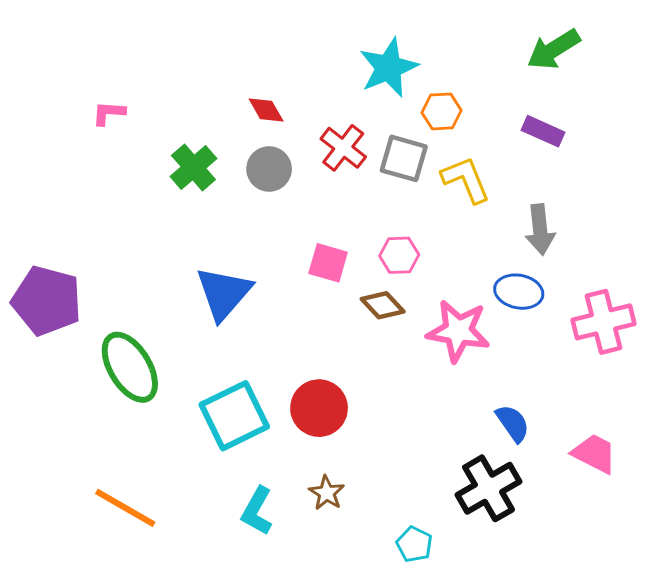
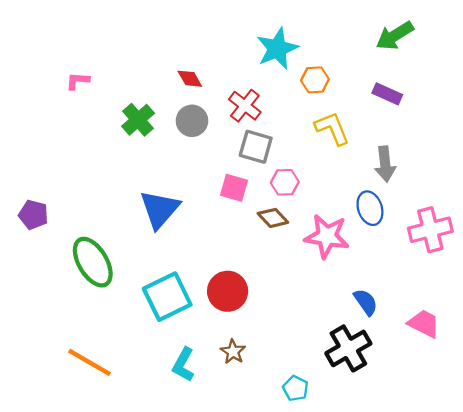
gray square: (404, 158) -> (256, 147), moved
blue ellipse: (519, 292) -> (370, 208), turned 60
purple pentagon: (47, 301) -> (33, 215), size x0.6

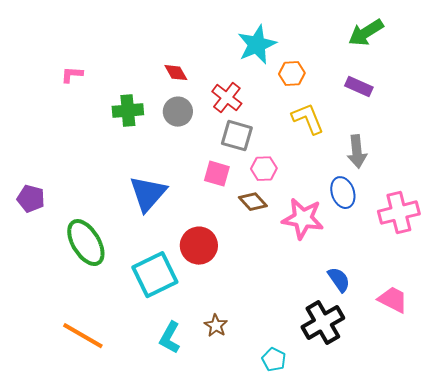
green cross: (138, 120) -> (128, 111), turned 36
red circle: (228, 291) -> (199, 246), moved

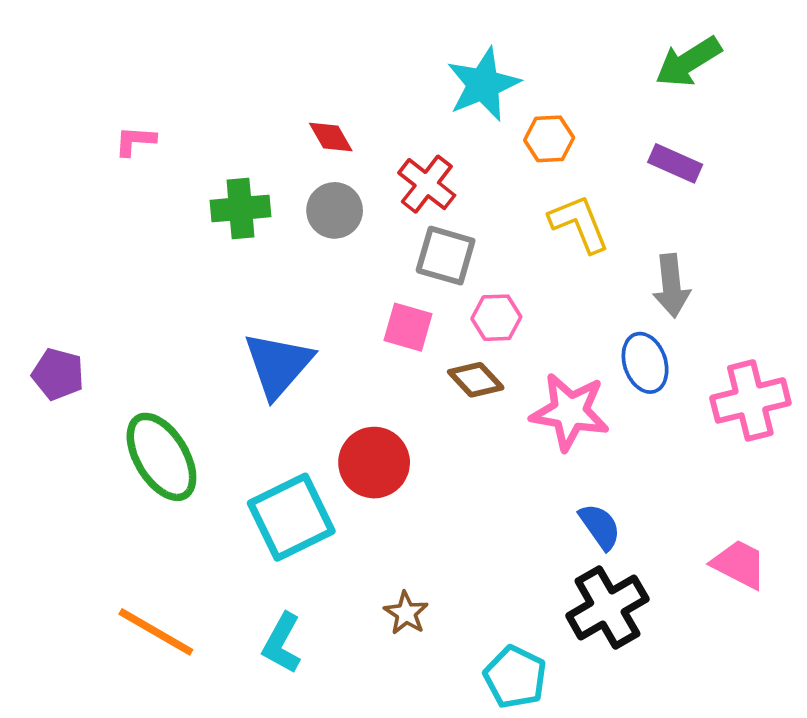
blue semicircle: (339, 280) -> (600, 527), moved
cyan L-shape: (170, 338) -> (282, 643), moved
cyan pentagon: (274, 360) -> (515, 677), size x1.4

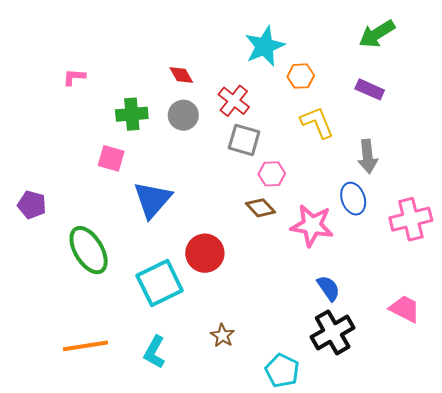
pink square: (408, 327) -> (111, 158), moved
orange line: (156, 632) -> (85, 346), turned -39

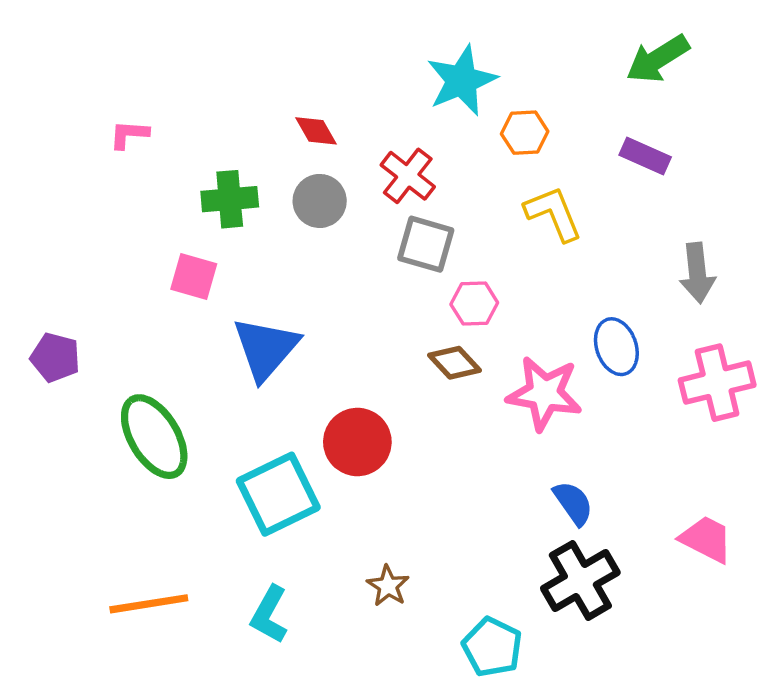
gray arrow: (368, 156) -> (697, 273), moved

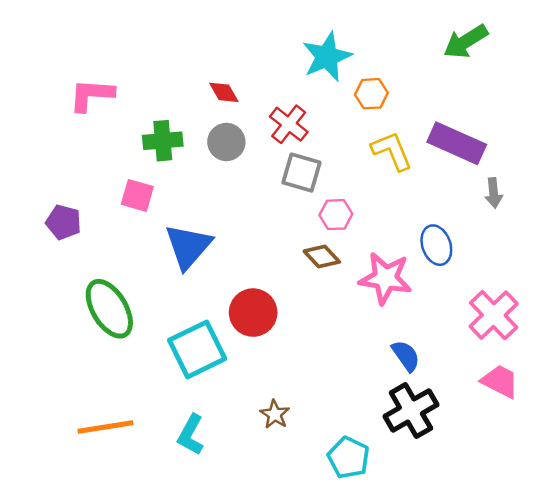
pink L-shape: (129, 134) -> (91, 95), size x1.6
purple rectangle: (645, 156) -> (457, 143), moved, size x1.6
gray arrow: (697, 273) -> (494, 193), size x0.7
purple pentagon: (55, 357) -> (63, 222), moved
pink cross: (717, 383) -> (494, 315), moved, turned -30

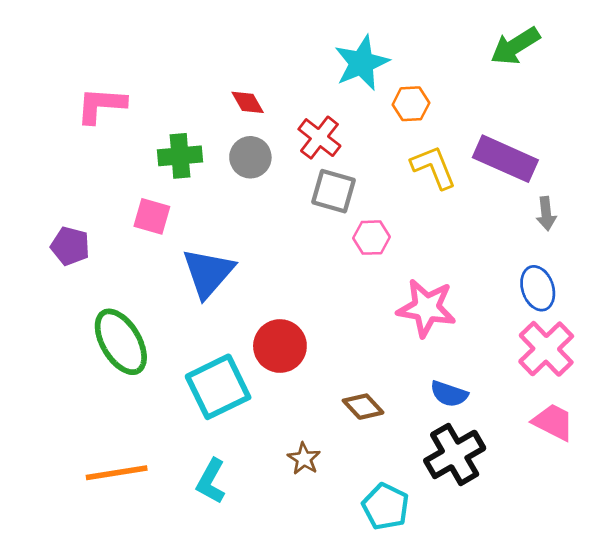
blue ellipse: (436, 245) -> (538, 288), moved
brown diamond: (322, 257) -> (363, 407), moved
blue semicircle: (406, 356) -> (449, 394), turned 144

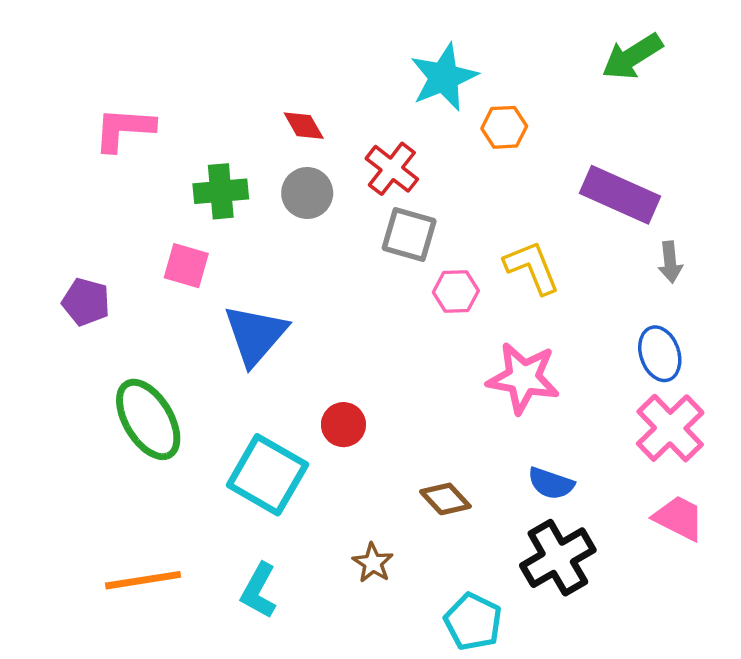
yellow L-shape: (434, 167) -> (532, 267), moved
red circle: (280, 346) -> (343, 425), size x0.7
cyan square: (218, 387) -> (267, 475), turned -34

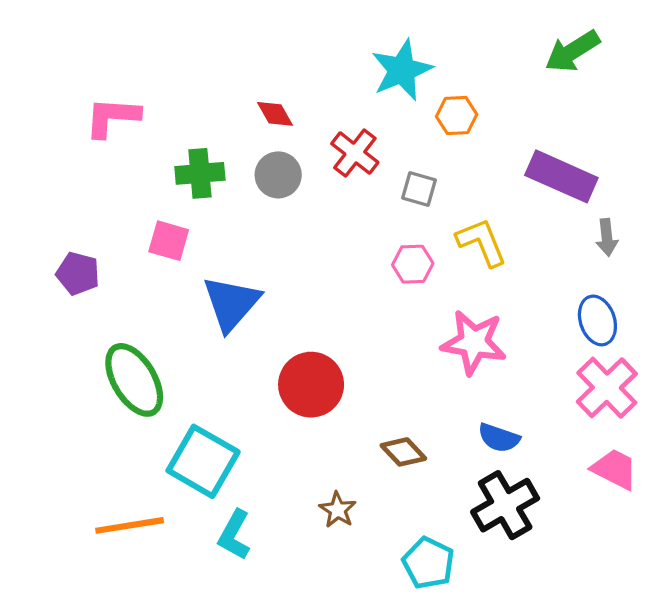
gray square: (409, 234) -> (419, 189), moved, size x0.7
red circle: (343, 425) -> (311, 385), size x1.6
cyan square: (267, 475) -> (203, 461), moved

